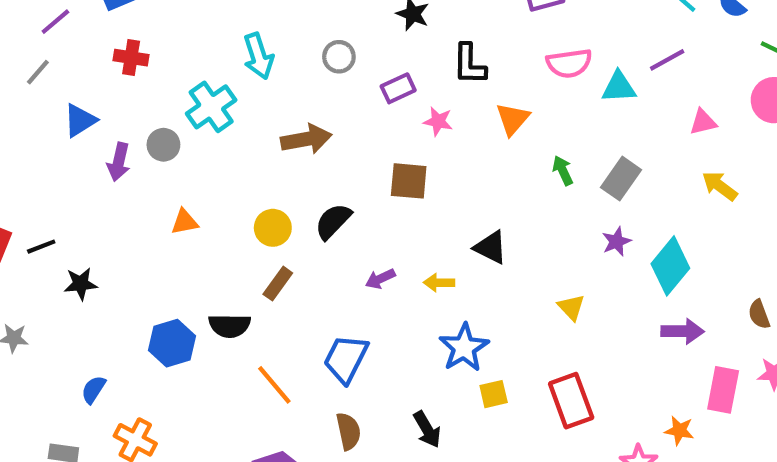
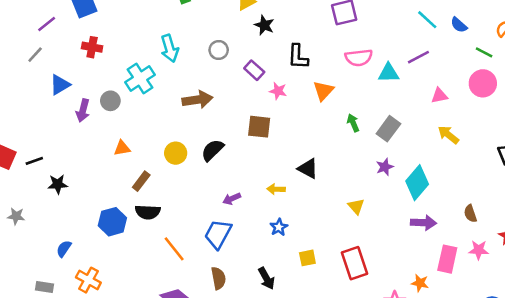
purple rectangle: (398, 88) -> (254, 70), turned 66
purple arrow: (380, 279) -> (232, 199), moved
brown rectangle: (278, 284) -> (141, 181), moved
blue star: (464, 348) -> (279, 227), moved, size x0.6

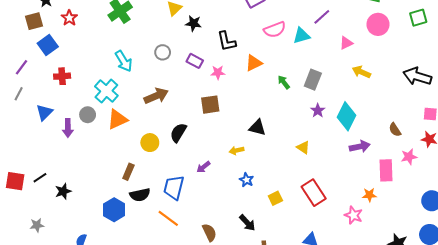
orange triangle: (323, 91) -> (254, 63), turned 36
orange triangle: (122, 148) -> (117, 119), moved, size x1.5
blue trapezoid: (218, 234) -> (174, 188), moved

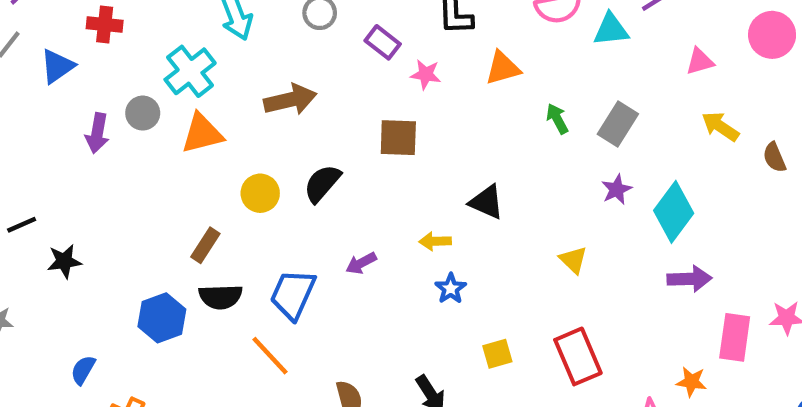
blue triangle: (44, 112) -> (57, 66), moved
brown semicircle: (395, 130) -> (774, 157), moved
blue star: (246, 180) -> (451, 289), moved

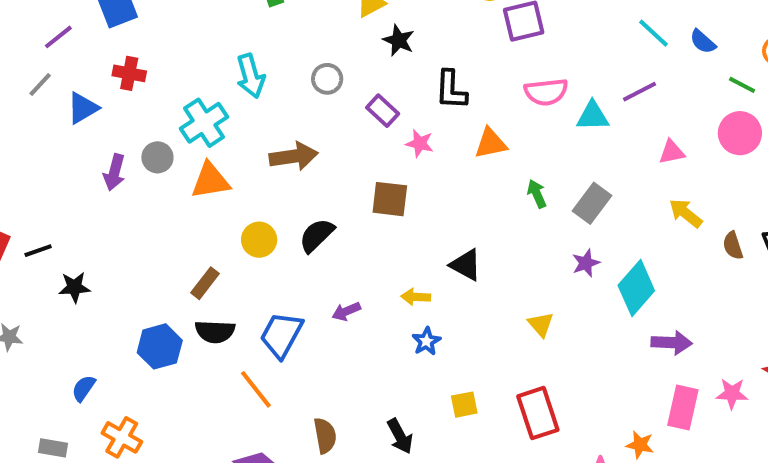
purple arrow: (690, 279) -> (672, 343), moved

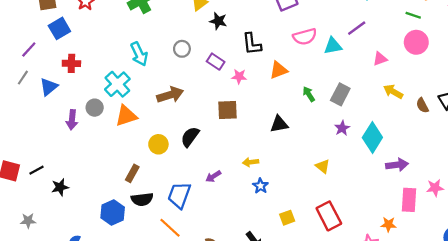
black triangle: (466, 265) -> (279, 124), moved, turned -30

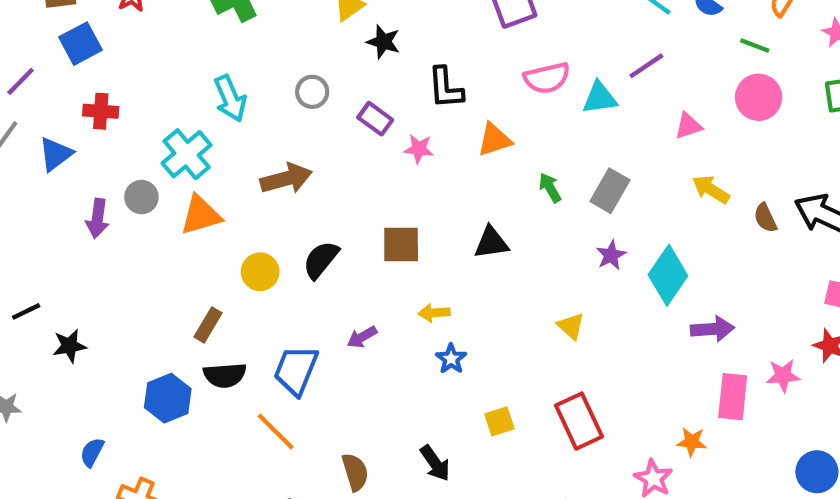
brown square: (227, 110) -> (401, 245), moved

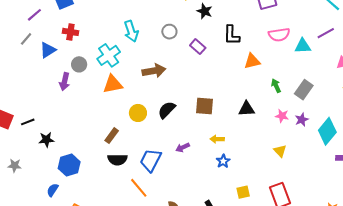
pink star: (419, 149) -> (282, 116), moved
gray circle: (141, 197) -> (79, 64), moved
blue hexagon: (168, 398) -> (69, 165), moved

